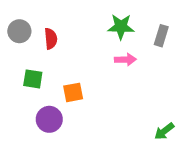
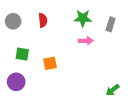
red semicircle: (51, 39) -> (43, 20), moved
purple circle: (49, 119) -> (16, 82), moved

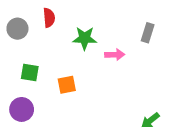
green star: (83, 18) -> (85, 38), moved
red semicircle: (43, 20) -> (49, 18), moved

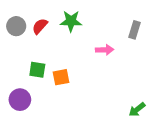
red semicircle: (49, 18) -> (40, 26), moved, turned -133
green star: (85, 38) -> (71, 21), moved
green square: (30, 72) -> (37, 70), moved

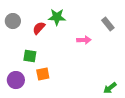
red semicircle: (40, 26) -> (39, 28), moved
gray rectangle: (134, 30) -> (108, 24), turned -56
orange square: (61, 77) -> (43, 74), moved

